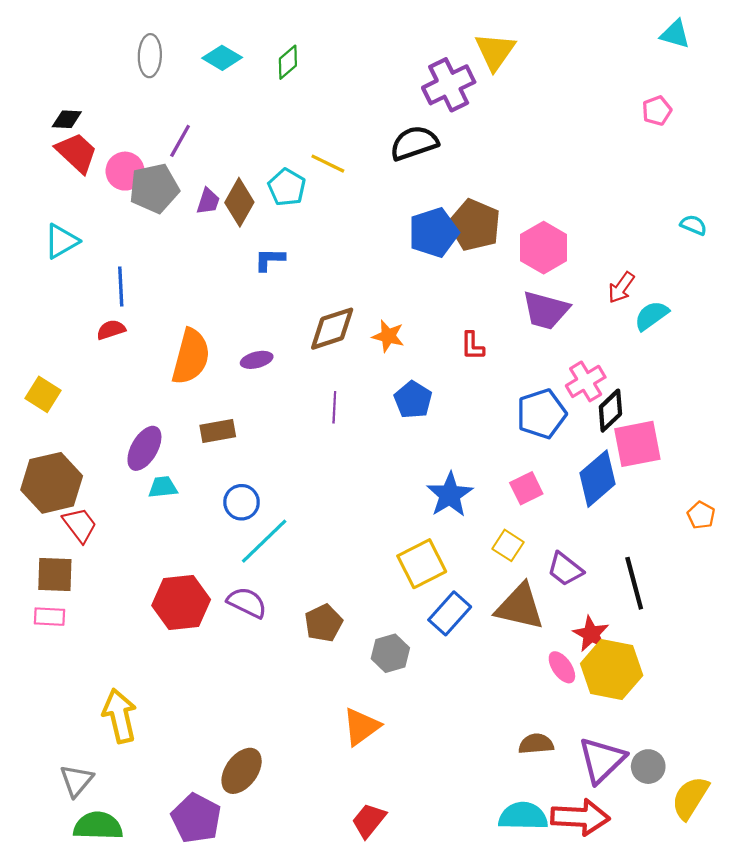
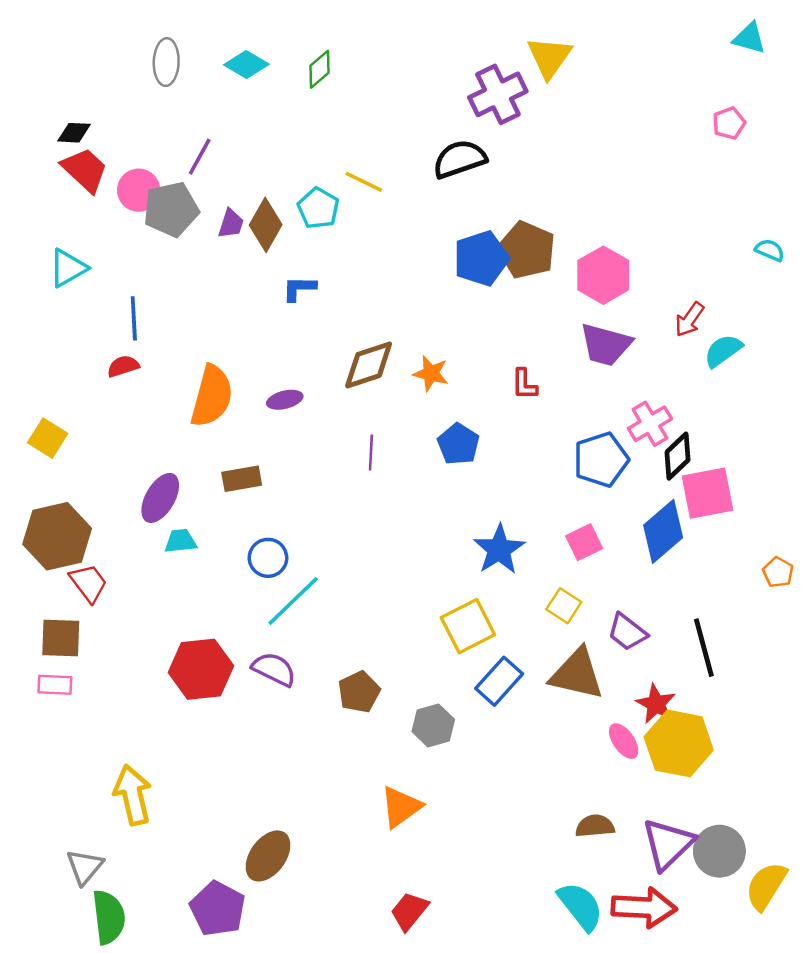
gray circle: (648, 767) -> (719, 851), size x1.4
cyan semicircle: (523, 816) -> (581, 906), turned 51
green semicircle: (98, 826) -> (109, 917), turned 81

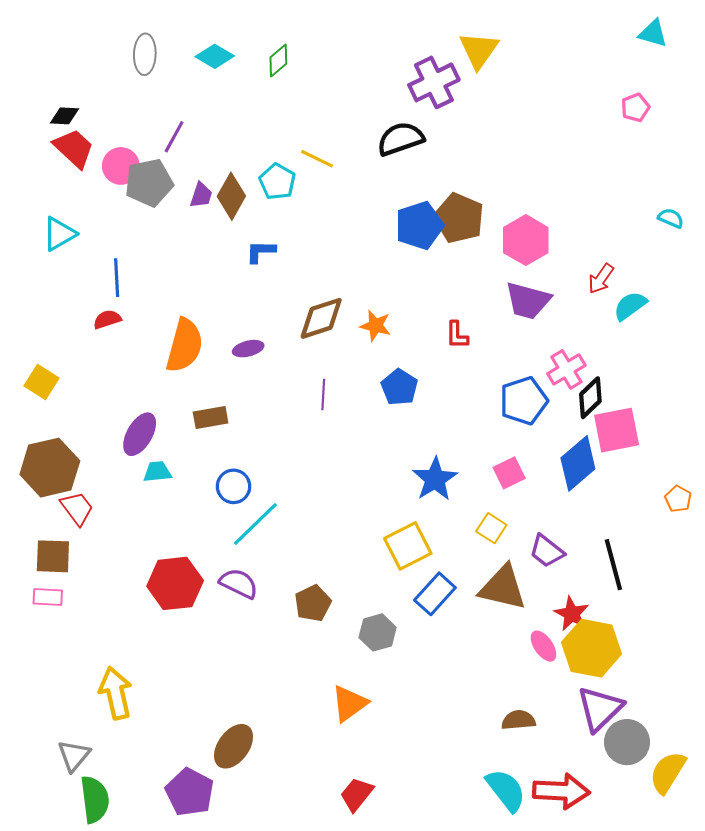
purple triangle: (668, 844) -> (600, 709), moved

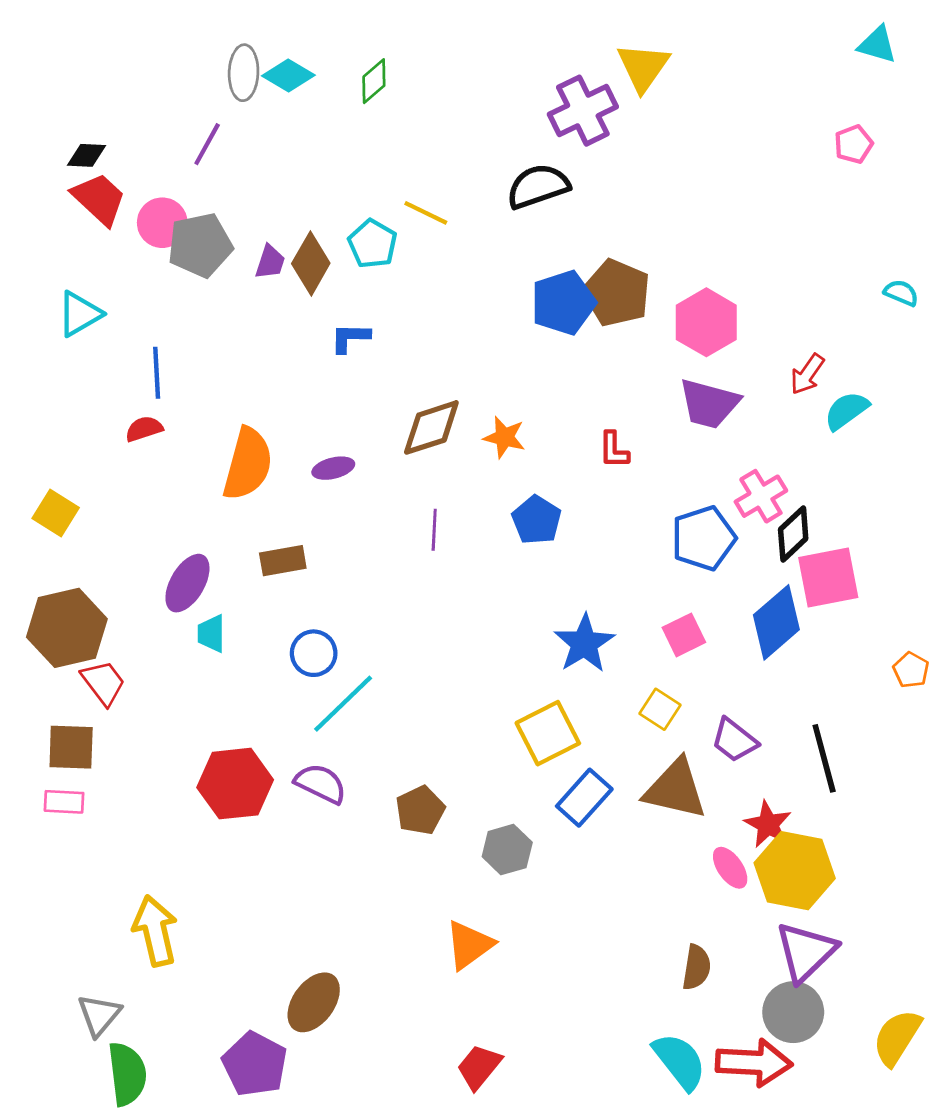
gray ellipse: (145, 54) -> (244, 73), moved
purple line: (174, 137) -> (207, 144), moved
cyan trapezoid: (157, 472) -> (211, 634), turned -84
brown semicircle: (518, 720) -> (696, 967), turned 104
gray circle: (627, 742) -> (793, 1012), moved

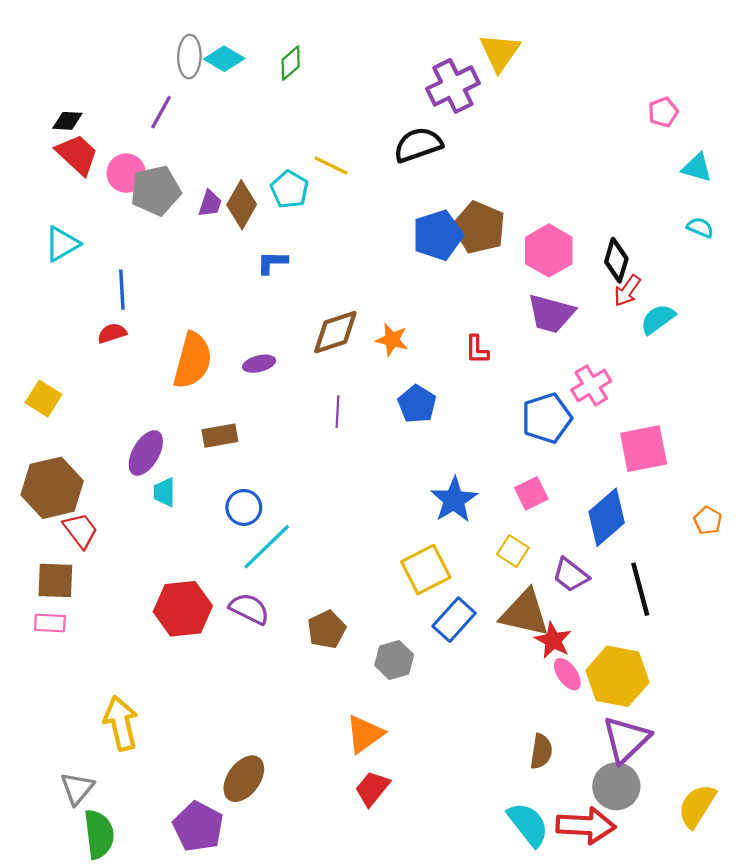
cyan triangle: (877, 45) -> (697, 168), moved
black diamond: (793, 534) -> (616, 260), moved, turned -30
blue diamond: (776, 622) -> (607, 517), moved
red star: (768, 824) -> (553, 640), moved
red trapezoid: (479, 1067) -> (372, 788), moved

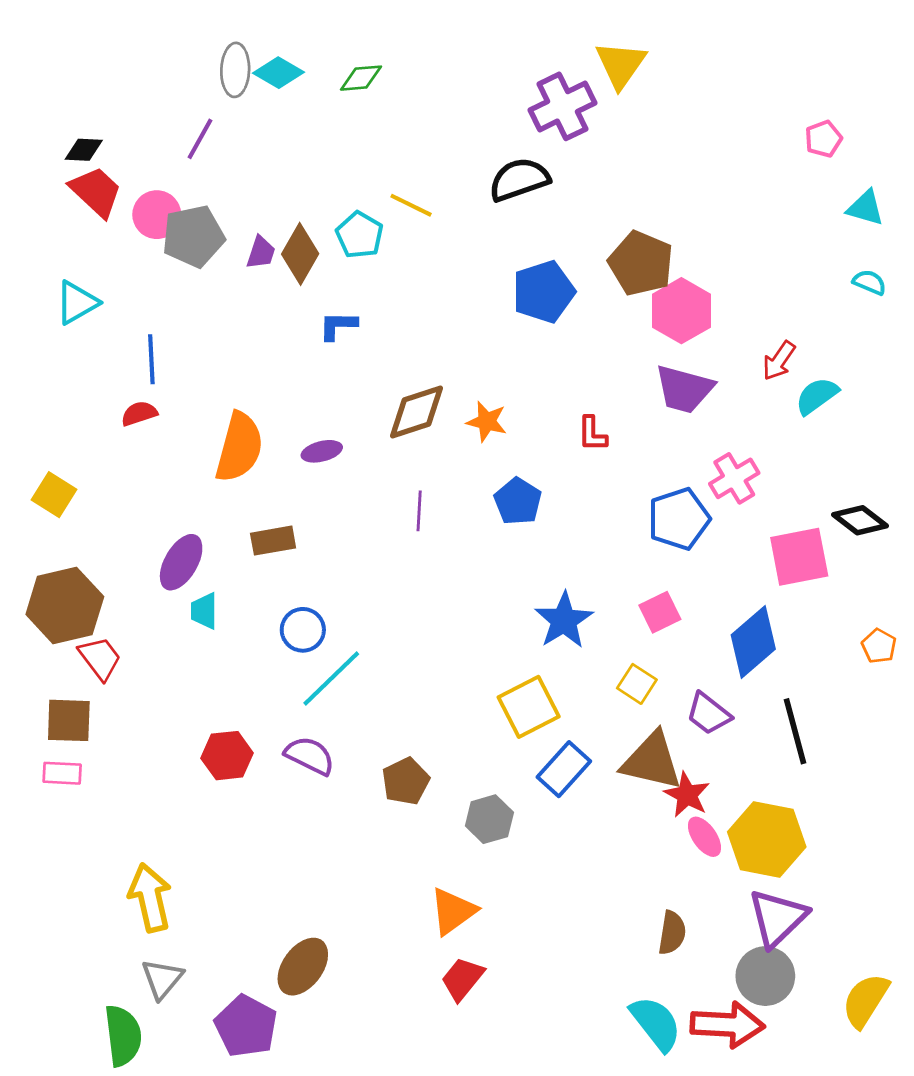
green diamond: (291, 63) -> (361, 78), turned 36
brown pentagon: (479, 228) -> (641, 263), moved
black diamond: (616, 260) -> (860, 520), moved, turned -69
red hexagon: (183, 609) -> (227, 756), size x0.7
gray triangle: (77, 788) -> (162, 979), moved

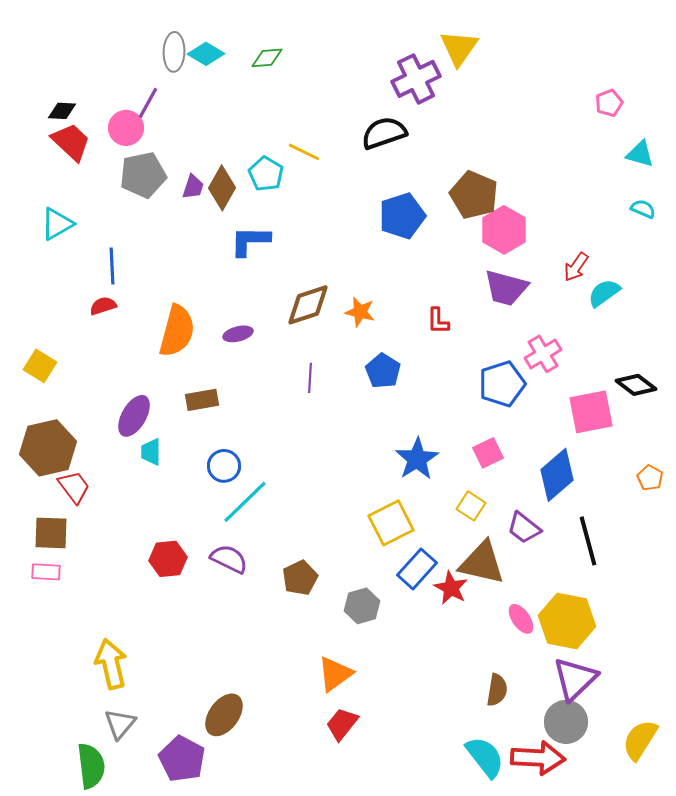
pink circle: (157, 215) -> (126, 128), moved
blue L-shape: (338, 326) -> (250, 241), size x1.4
red star: (687, 795) -> (451, 588), moved

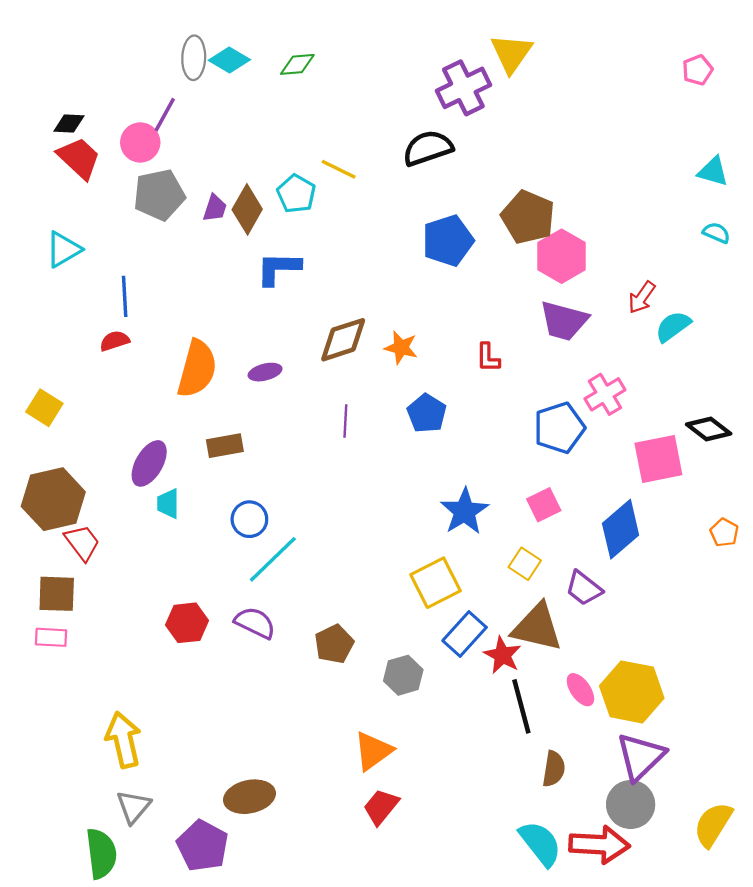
pink pentagon: (609, 103) -> (697, 70), moved
black line: (588, 541) -> (521, 706), moved
brown ellipse: (224, 715) -> (249, 797), turned 42

